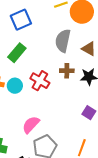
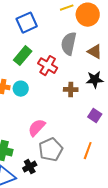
brown cross: (67, 71) -> (71, 90), moved
red cross: (40, 81) -> (48, 66), moved

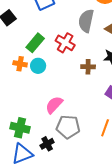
green rectangle: (23, 56) -> (35, 43), moved
gray pentagon: (51, 150) -> (68, 127), turned 30

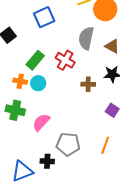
pink semicircle: (54, 105) -> (41, 122), moved
green cross: (20, 128) -> (15, 110), moved
black cross: (47, 144) -> (47, 161), turned 32

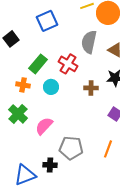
cyan circle: (38, 83) -> (51, 87), moved
green cross: (15, 110) -> (18, 114), turned 30

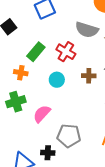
gray semicircle: (89, 42) -> (87, 30), turned -85
cyan circle: (51, 87) -> (57, 80), moved
green cross: (18, 114) -> (16, 102), turned 30

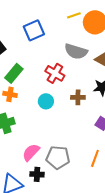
green rectangle: (36, 52) -> (14, 73), moved
pink semicircle: (42, 114) -> (31, 152), moved

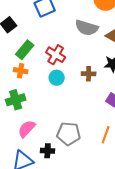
red cross: (55, 73) -> (56, 55), moved
pink semicircle: (31, 152) -> (27, 129), moved

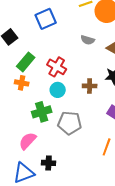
gray semicircle: (87, 28) -> (88, 40), size x0.6
green cross: (16, 100) -> (42, 112), moved
gray pentagon: (69, 134) -> (70, 123), moved

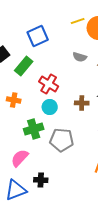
green rectangle: (26, 62) -> (24, 66), moved

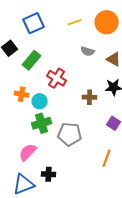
yellow line: (78, 21) -> (75, 22), moved
blue square: (38, 36) -> (34, 23), moved
cyan circle: (50, 107) -> (40, 101), moved

